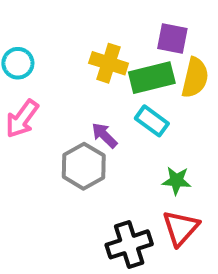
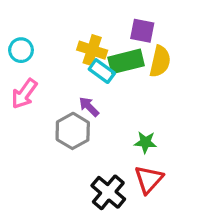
cyan rectangle: (152, 121) -> (102, 71), moved
black cross: (129, 244) -> (108, 192), turned -32

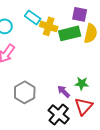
cyan rectangle: (102, 71) -> (33, 17), moved
purple arrow: (89, 107) -> (64, 91), moved
gray hexagon: (73, 131) -> (25, 92), moved

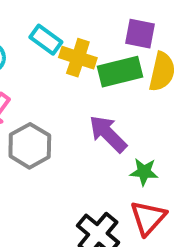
purple arrow: (64, 91) -> (108, 134), moved, size x1.5
gray hexagon: (25, 92) -> (30, 146), moved

